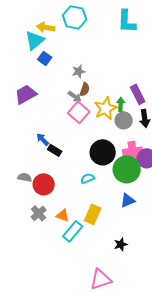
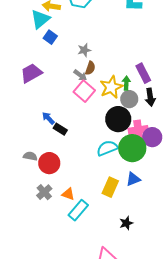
black circle: (103, 152) -> (118, 119), moved
cyan semicircle: (88, 178) -> (107, 148), moved, size x1.5
yellow rectangle: (93, 214) -> (110, 187), moved

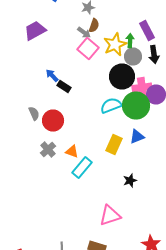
gray semicircle: (30, 156) -> (34, 114), turned 56

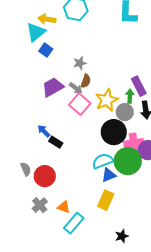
purple trapezoid: (35, 30) -> (53, 87), moved
green arrow: (130, 40) -> (130, 96), moved
blue triangle: (137, 136) -> (109, 175), moved

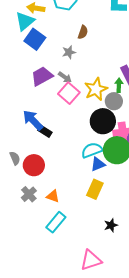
blue square: (46, 50) -> (35, 39), size x1.5
brown semicircle: (86, 81) -> (83, 32), moved
blue arrow: (44, 131) -> (33, 120), size x1.6
cyan rectangle: (74, 223) -> (56, 222), moved

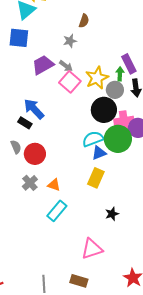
blue square: (35, 39) -> (19, 38), moved, turned -30
black rectangle: (45, 131) -> (25, 123), moved

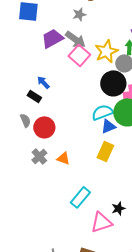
gray arrow: (66, 66) -> (75, 39), size x1.5
blue arrow: (34, 109) -> (43, 82), size x0.6
cyan rectangle: (57, 211) -> (80, 197), moved
black star: (112, 214) -> (118, 208), moved

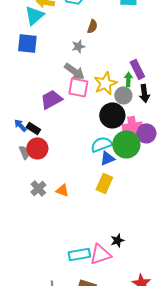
purple trapezoid: (52, 38) -> (51, 99), moved
pink square: (79, 55) -> (78, 87), turned -30
blue arrow: (43, 82) -> (20, 125), moved
red circle: (44, 127) -> (37, 148), moved
cyan rectangle: (80, 197) -> (79, 254), moved, turned 40

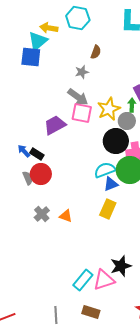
blue square: (27, 43) -> (31, 57), moved
black star: (117, 240) -> (121, 266), size x1.5
cyan rectangle: (79, 254) -> (83, 280), turned -40

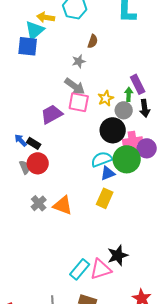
yellow star: (109, 109) -> (106, 98), size x0.7
orange triangle: (66, 216) -> (63, 205), size x1.5

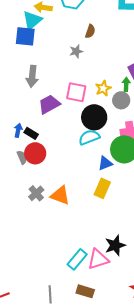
gray arrow: (75, 86) -> (32, 76), moved, turned 60
black circle: (113, 130) -> (94, 117), moved
blue arrow: (21, 140) -> (18, 130), turned 56
cyan semicircle: (102, 159) -> (89, 137), moved

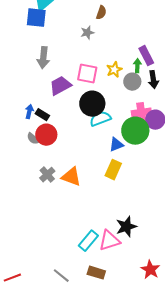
black circle: (94, 117) -> (92, 104), moved
gray semicircle: (22, 157) -> (33, 139), turned 152
gray line: (50, 294) -> (61, 276), turned -48

